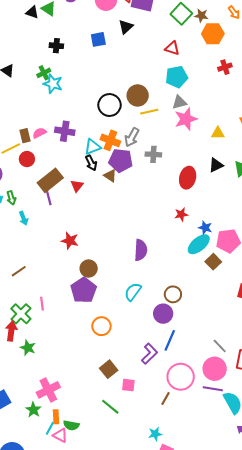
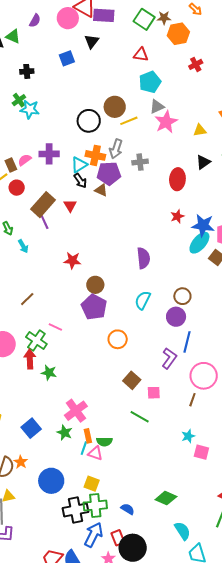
blue star: (205, 228) -> (203, 225), size x1.6
pink line: (42, 304) -> (55, 327), turned -48

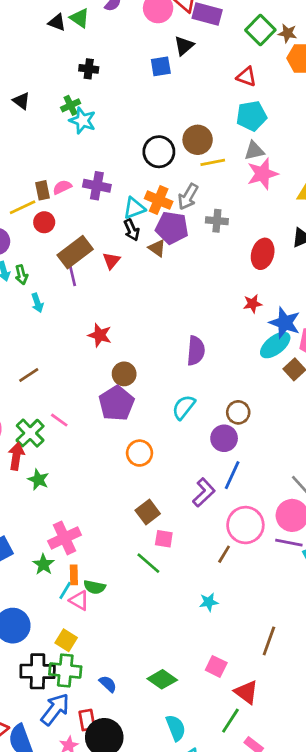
blue square: (67, 58) -> (161, 66), moved
pink square: (154, 393) -> (164, 539), moved
pink square: (201, 452) -> (216, 666), moved

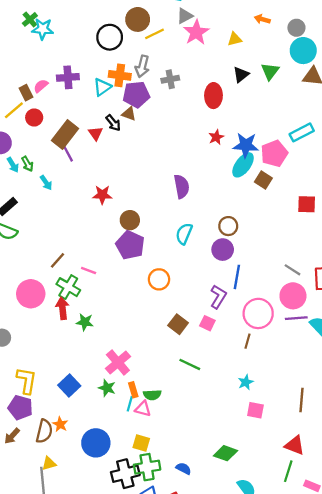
black arrow: (132, 230) -> (113, 123), moved
brown line: (29, 375) -> (58, 260), moved
pink square: (164, 539) -> (207, 323), moved, turned 32
pink square: (216, 666) -> (255, 410), moved

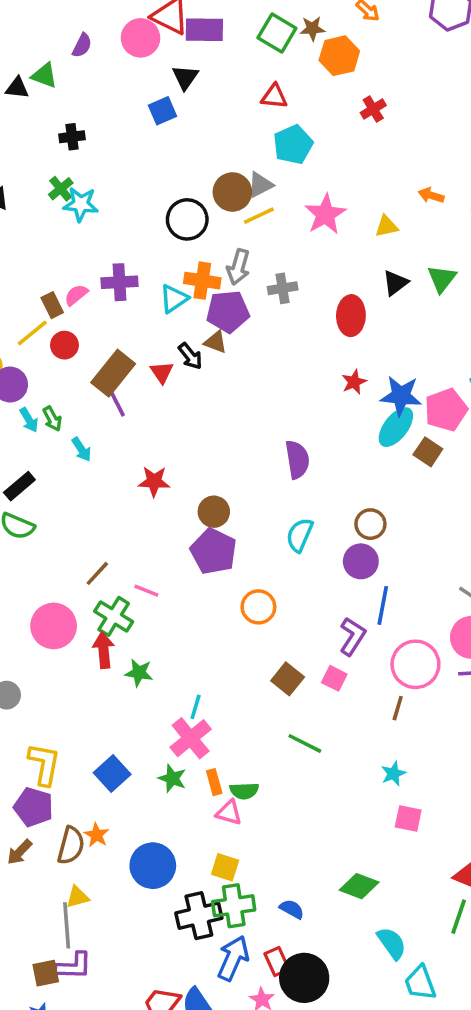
gray triangle: (185, 16) -> (260, 185), moved
red star: (102, 195) -> (154, 481), moved
cyan line: (130, 404) -> (196, 707), moved

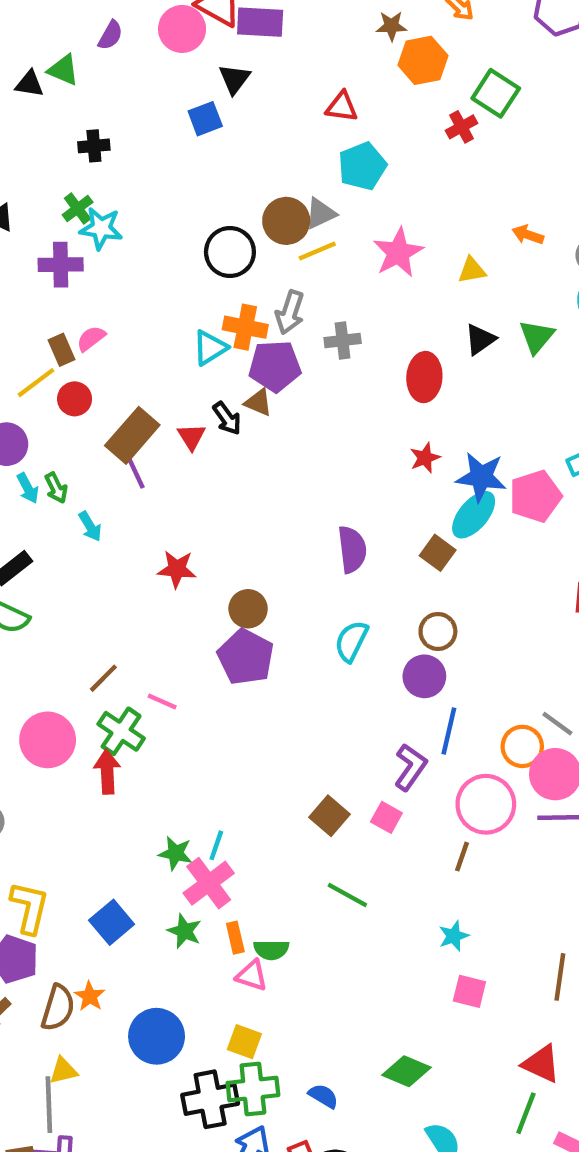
green square: (277, 33) -> (496, 93), moved
purple cross: (120, 282) -> (61, 265), moved
brown square: (428, 452) -> (438, 553), moved
orange circle: (258, 607) -> (522, 746), moved
green star: (139, 673) -> (175, 853), moved

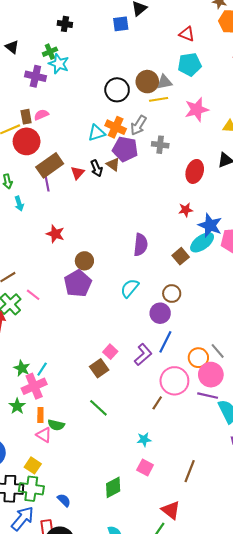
red circle: (75, 399) -> (27, 141), size x1.6
pink square: (386, 817) -> (110, 352), moved
green diamond: (406, 1071) -> (113, 487), moved, turned -65

